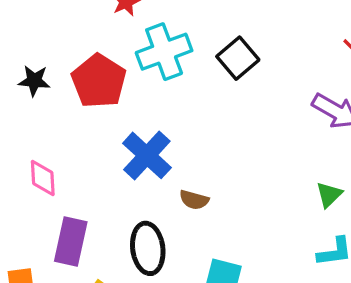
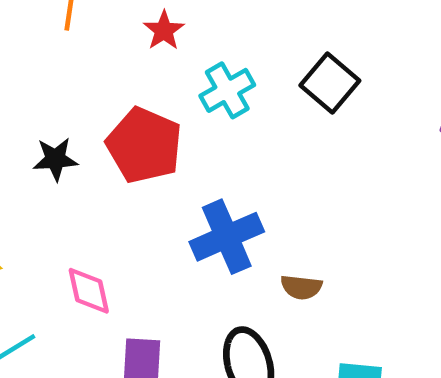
cyan cross: (164, 52) -> (227, 90), size x0.7
blue cross: (147, 155) -> (227, 237), turned 33

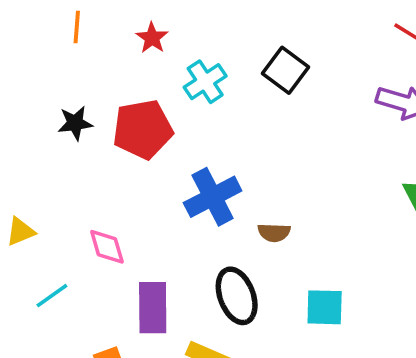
red pentagon: (144, 145) -> (143, 129), turned -30
black star: (55, 159) -> (75, 123), moved

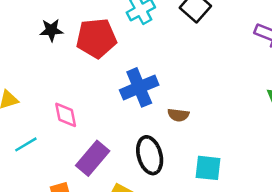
purple rectangle: (153, 308) -> (93, 158), turned 36

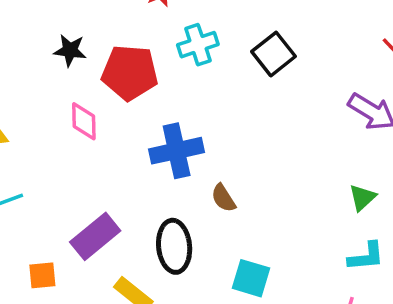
pink diamond: (66, 115) -> (84, 121), moved
brown semicircle: (178, 115) -> (223, 198), turned 40

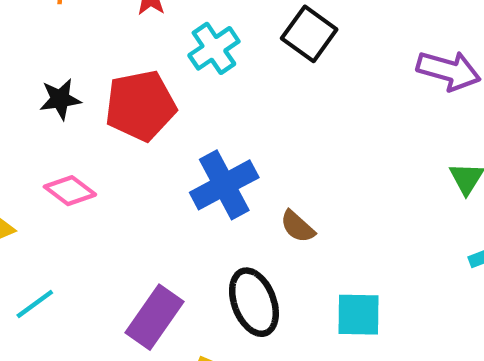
pink diamond: (84, 121) -> (70, 191), moved, turned -36

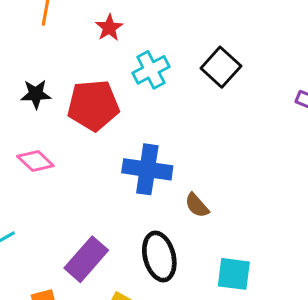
blue cross: (224, 185) -> (147, 169), turned 30

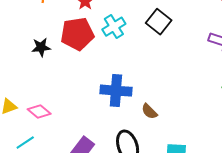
red pentagon: (93, 105) -> (77, 34), moved
pink diamond: (35, 161) -> (39, 112), moved

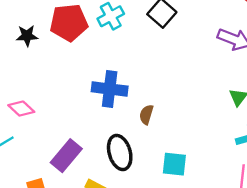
brown semicircle: (149, 111) -> (146, 115), turned 60

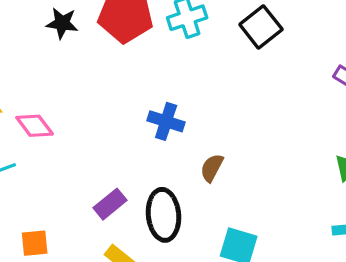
blue cross: (110, 89) -> (166, 121), size x0.7
purple rectangle: (66, 156) -> (110, 204), moved, size x0.7

